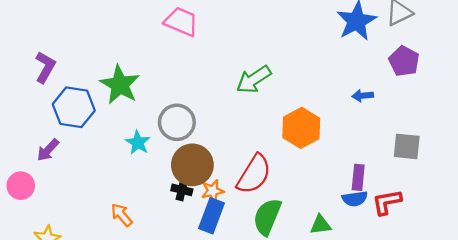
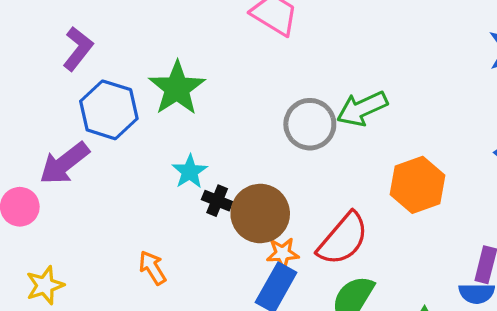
gray circle: (177, 122) -> (310, 124), moved
purple arrow: (48, 150) -> (64, 163), size x1.5
black cross: (182, 190) -> (217, 201), moved

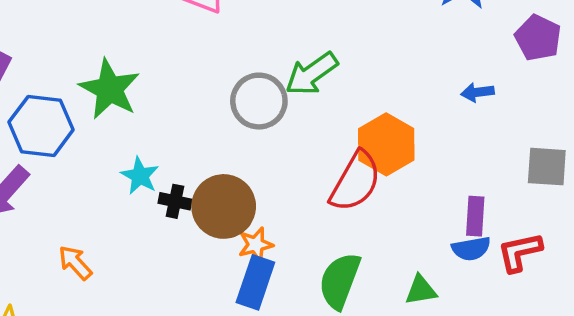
red semicircle: (343, 239) -> (355, 181), moved
orange arrow: (152, 268) -> (75, 263), moved

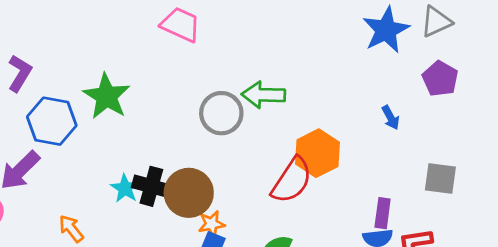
green arrow: (312, 74) -> (263, 95), turned 33
blue arrow: (477, 92) -> (391, 118), turned -115
cyan star: (140, 176) -> (125, 188), moved
black cross: (175, 201) -> (151, 186), size x1.5

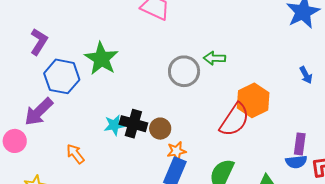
green arrow: (263, 95) -> (214, 58), size x0.7
cyan star: (125, 188) -> (114, 125), turned 30
brown circle: (189, 193) -> (160, 129), size x0.6

